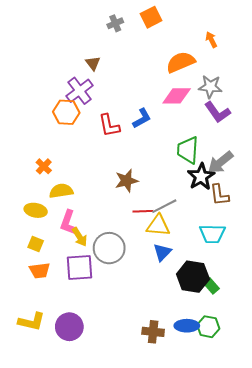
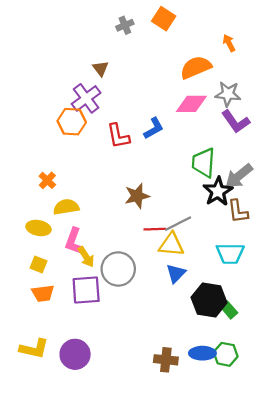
orange square: (151, 17) -> (164, 19), turned -30

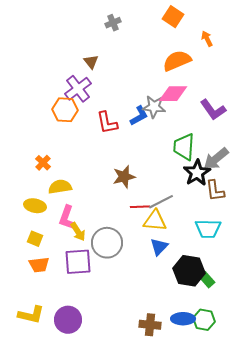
orange square: (164, 19) -> (173, 17), moved
gray star: (228, 94) -> (154, 107), moved

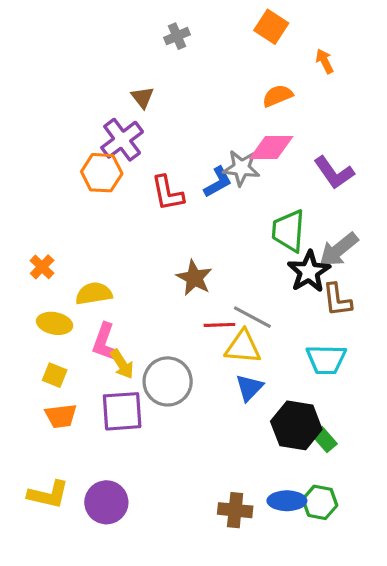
orange semicircle: (177, 61) -> (277, 96), size x0.7
orange cross: (43, 163) -> (42, 267), moved
brown star: (124, 177) -> (194, 278), turned -30
gray line: (161, 202) -> (252, 317), turned 55

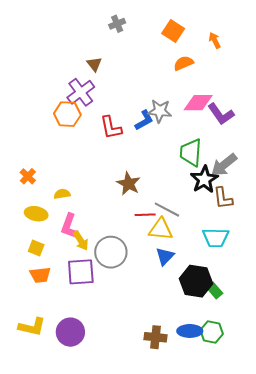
orange square: (271, 27) -> (173, 31), moved
pink diamond: (271, 148) -> (198, 103), moved
yellow semicircle: (94, 294) -> (62, 194), size x0.7

